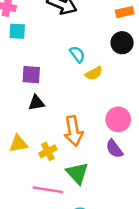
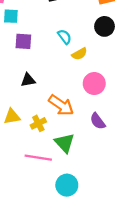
purple square: (31, 75) -> (23, 41), moved
pink circle: (118, 119) -> (94, 84), moved
orange arrow: (73, 131) -> (61, 105), turned -45

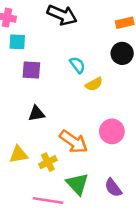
pink circle: (94, 84) -> (112, 131), moved
purple semicircle: (98, 121) -> (113, 188), moved

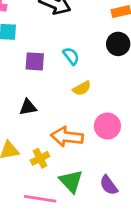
purple square: (31, 70) -> (35, 61), moved
yellow semicircle: (94, 84) -> (82, 88), moved
orange arrow: (74, 142) -> (67, 137), turned 152

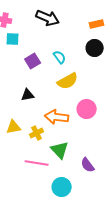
purple square: (35, 61) -> (33, 61), turned -35
yellow semicircle: (82, 88) -> (68, 81), size x1.5
purple semicircle: (109, 185) -> (88, 165), moved

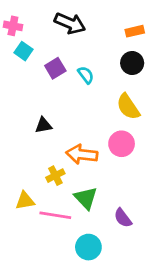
cyan square: (13, 39) -> (24, 51), turned 32
purple square: (33, 61) -> (55, 68), moved
yellow semicircle: (68, 81) -> (128, 107), moved, turned 85
yellow triangle: (14, 127) -> (25, 201), moved

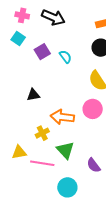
pink cross: (13, 26) -> (22, 15), moved

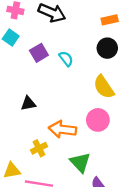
green triangle: (65, 150) -> (80, 162), moved

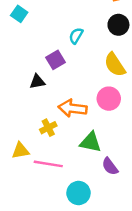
purple square: (39, 53) -> (56, 60), moved
cyan semicircle: (66, 59) -> (76, 36), turned -112
green triangle: (80, 162) -> (91, 142), turned -35

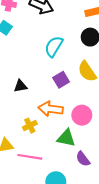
cyan semicircle: (76, 36) -> (54, 46), size x1.5
purple square: (56, 60) -> (61, 80), moved
pink circle: (109, 99) -> (82, 115), moved

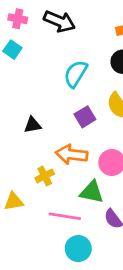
pink line: (30, 157) -> (65, 216), moved

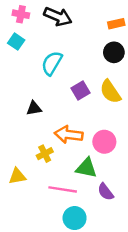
cyan semicircle: (76, 74) -> (52, 63), moved
purple square: (85, 117) -> (80, 90), moved

